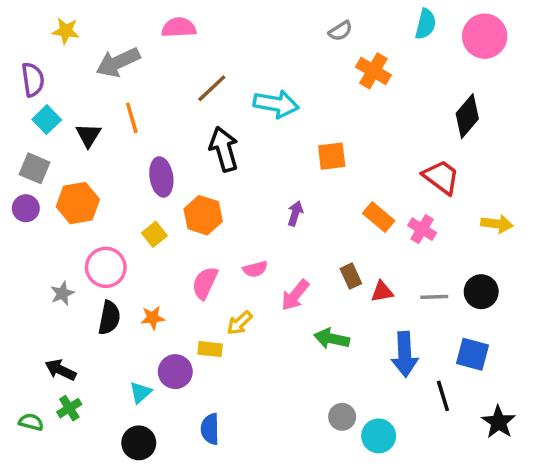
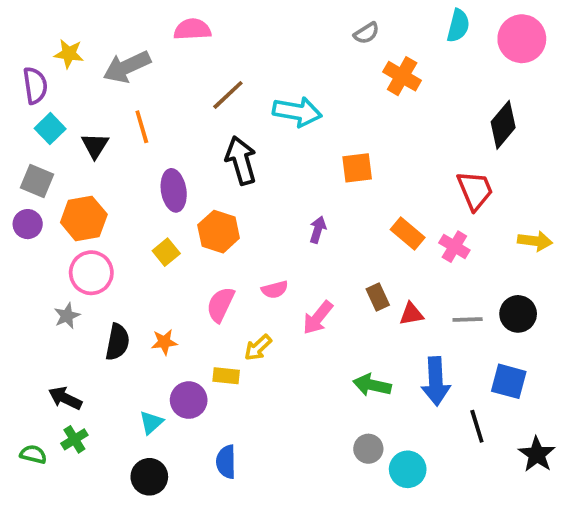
yellow star: (66, 31) -> (69, 54), moved
red trapezoid: (441, 177) -> (475, 190), turned 30
pink circle: (106, 267) -> (91, 273), moved
green arrow: (332, 339) -> (372, 385), moved

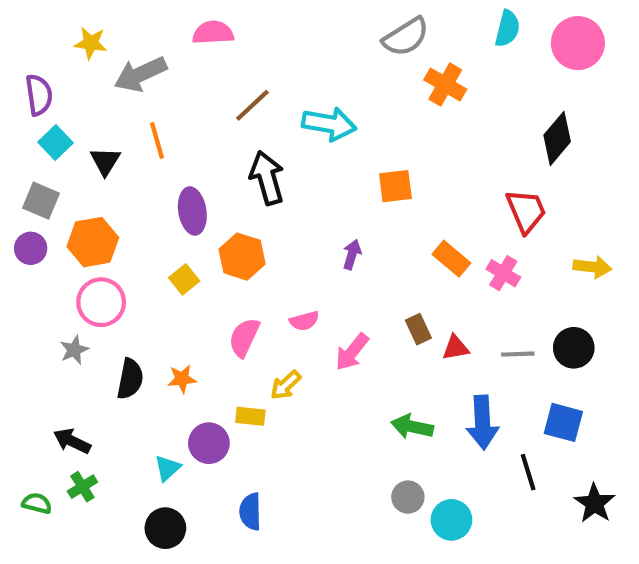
gray semicircle: (366, 33) -> (406, 37), size x1.6
yellow star: (69, 54) -> (91, 43), moved

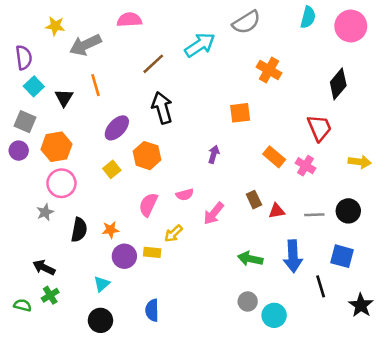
orange cross: (445, 85) -> (269, 70), moved
cyan arrow: (329, 124) -> (200, 45), moved, turned -44
purple ellipse: (192, 211) -> (117, 128), turned 52
purple circle: (209, 443) -> (124, 256), moved

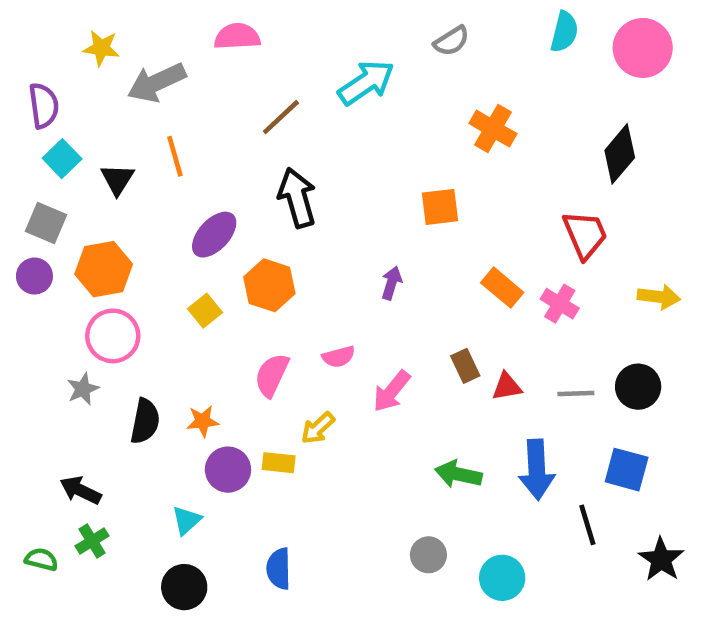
gray semicircle: (246, 22) -> (451, 41), size x0.7
gray circle: (248, 301) -> (428, 555), moved

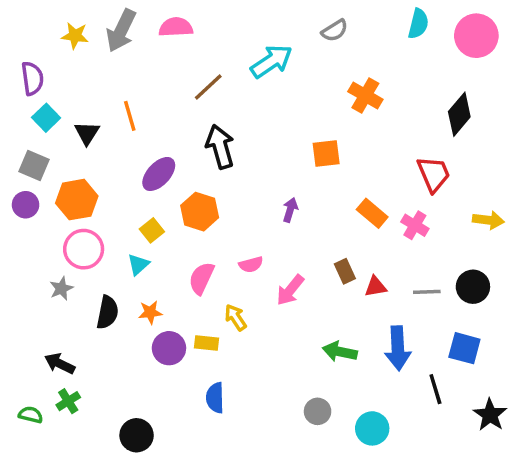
gray arrow: (157, 83) -> (121, 31), moved, turned -39
yellow arrow: (318, 428) -> (236, 317), turned 100
cyan triangle: (187, 520) -> (138, 265), moved
blue semicircle: (279, 569) -> (215, 398), moved

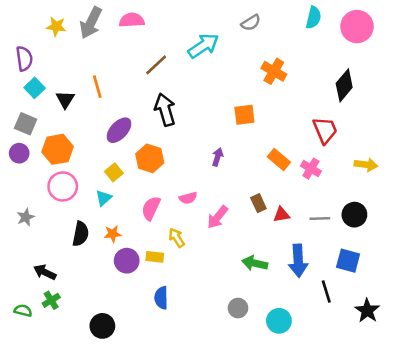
gray star: (61, 288) -> (26, 217), moved

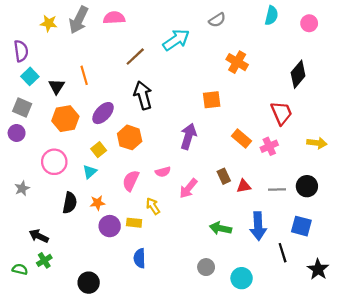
pink circle: (357, 27) -> (309, 23), size x0.6
orange hexagon: (58, 149) -> (65, 119), moved
purple arrow: (218, 157) -> (188, 136), size x1.6
pink cross: (311, 169) -> (269, 146), turned 35

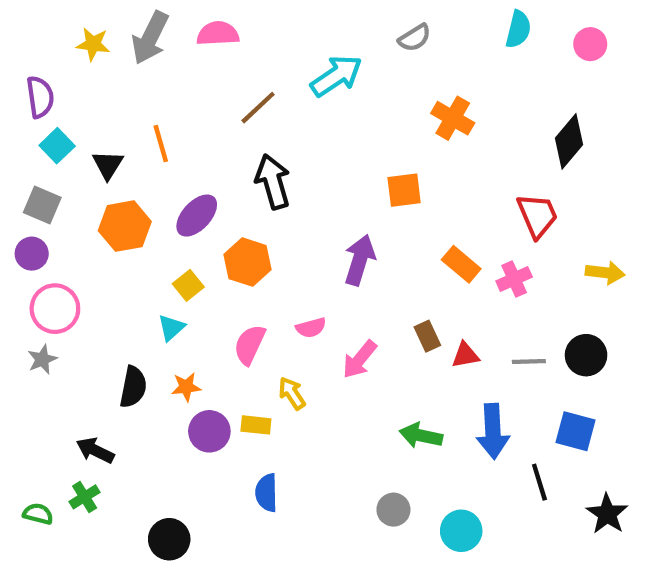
pink circle: (54, 162) -> (55, 309), moved
black arrow: (39, 236) -> (95, 450), moved

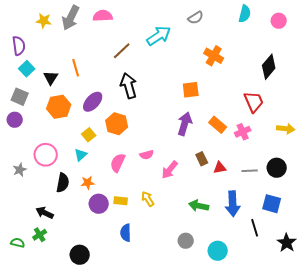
purple arrow: (360, 260) -> (185, 124), moved
pink circle: (55, 309) -> (46, 155), moved
yellow arrow: (292, 393) -> (148, 199), moved

